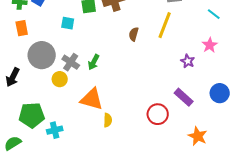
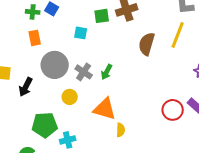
brown semicircle: (134, 34) -> (147, 44), size x1.6
yellow circle: (60, 79) -> (70, 97), moved
red circle: (158, 114) -> (173, 110), moved

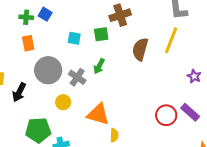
green square: (102, 16) -> (101, 34), moved
green arrow: (107, 72) -> (99, 66), moved

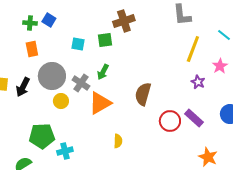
yellow line: (171, 40) -> (193, 49), moved
brown semicircle: (140, 49) -> (143, 94), moved
black arrow: (19, 92) -> (23, 87), moved
yellow circle: (63, 102) -> (61, 101), moved
orange triangle: (98, 114) -> (100, 103), moved, turned -45

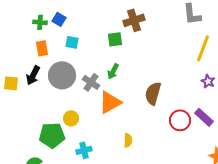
cyan square: (78, 44) -> (72, 42), moved
black arrow: (23, 87) -> (33, 75), moved
yellow circle: (61, 101) -> (71, 118), moved
cyan cross: (65, 151) -> (84, 150), moved

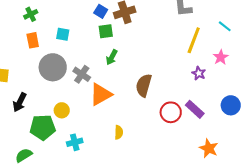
blue square: (59, 19) -> (101, 11), moved
green cross: (40, 22) -> (31, 14), turned -32
green arrow: (113, 71) -> (112, 57), moved
black arrow: (33, 75) -> (20, 102), moved

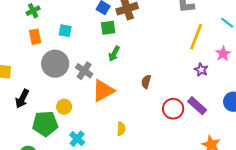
brown semicircle: (144, 85) -> (146, 82), size x0.6
cyan cross: (75, 142) -> (77, 139), turned -35

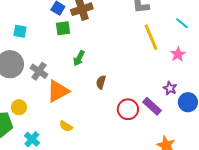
yellow line: (196, 37) -> (151, 37), turned -44
green arrow: (114, 54) -> (79, 58), moved
purple star: (201, 70) -> (170, 88), moved
yellow semicircle: (121, 129) -> (66, 126), moved, turned 120

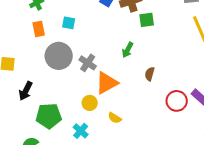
green square: (63, 28) -> (147, 20), moved
yellow circle: (19, 107) -> (90, 103), moved

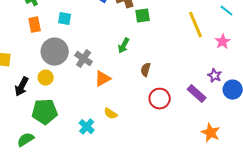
orange triangle: (107, 83) -> (103, 79), size x0.7
red circle: (177, 101) -> (160, 99), moved
yellow circle: (90, 103) -> (46, 78), moved
cyan cross: (81, 131) -> (87, 127), moved

